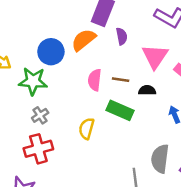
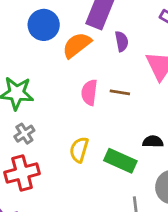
blue circle: (51, 52) -> (44, 25), moved
black semicircle: (147, 90) -> (153, 142), moved
green rectangle: (120, 110) -> (120, 161), moved

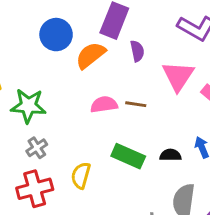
pink semicircle: (89, 92) -> (104, 104), turned 75
yellow semicircle: (79, 150) -> (81, 175), moved
green rectangle: (120, 161) -> (128, 156), moved

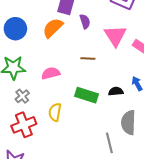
blue circle: (56, 35) -> (15, 29), moved
pink semicircle: (104, 104) -> (51, 73), moved

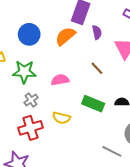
brown line: (88, 58) -> (97, 68), turned 40
yellow semicircle: (55, 112) -> (61, 118), turned -90
gray line: (109, 143) -> (112, 151), turned -54

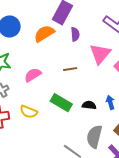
brown line: (97, 68) -> (70, 69), turned -64
pink semicircle: (60, 80) -> (33, 75), turned -30

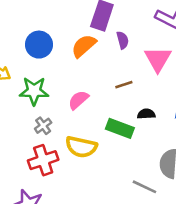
black semicircle: (89, 105) -> (146, 114), moved
yellow semicircle: (29, 112) -> (81, 147), size x1.4

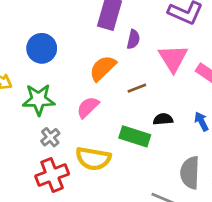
purple semicircle: (123, 40) -> (133, 39), turned 30
orange semicircle: (84, 46) -> (103, 68), moved

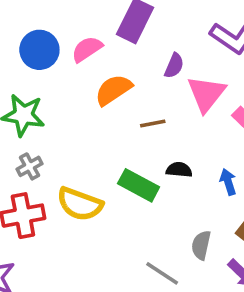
purple semicircle: (133, 39) -> (174, 66), moved
pink semicircle: (88, 107) -> (87, 49), moved
gray semicircle: (190, 173) -> (201, 245), size x0.7

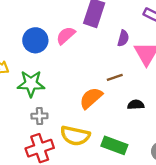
orange semicircle: (113, 90) -> (91, 98), moved
gray cross: (29, 166) -> (39, 116), turned 35
green rectangle: (139, 185) -> (114, 145), moved

